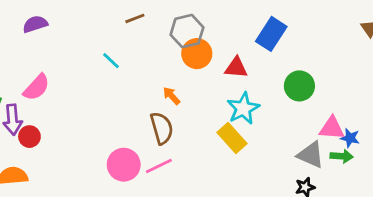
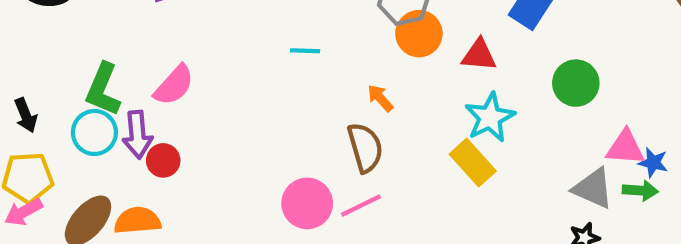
cyan line: (111, 61) -> (305, 51), moved, turned -42

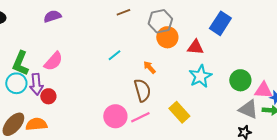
cyan line: (305, 51) -> (114, 55), moved, turned -40
green circle: (576, 83) -> (240, 80), moved
yellow rectangle: (473, 163) -> (179, 112), moved

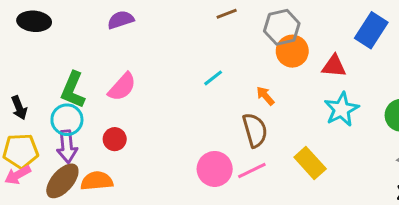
purple arrow: (36, 84) -> (67, 147), moved

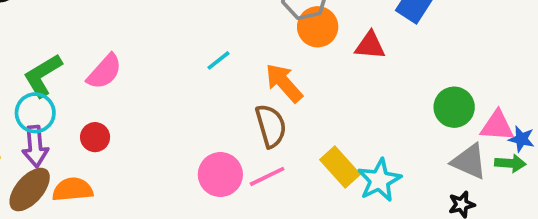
green L-shape: (73, 90) -> (43, 75), turned 36
orange arrow: (265, 96) -> (284, 83), size x1.6
cyan star: (341, 109) -> (379, 180), moved

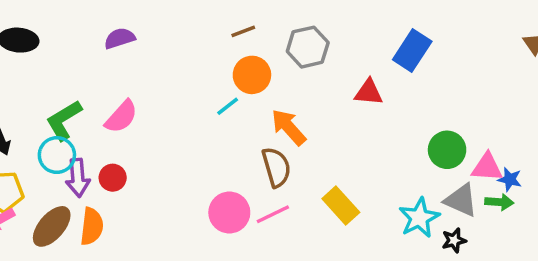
orange circle: (318, 27) -> (252, 75), moved
purple arrow: (35, 146) -> (78, 178), moved
cyan star: (379, 180) -> (419, 218), moved
orange semicircle: (73, 189) -> (92, 226), turned 102

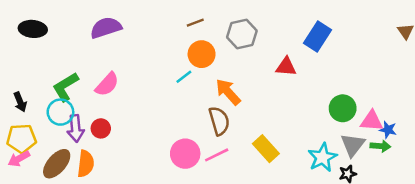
purple semicircle: (120, 38) -> (106, 28), size x1.4
gray triangle: (461, 200) -> (353, 145), turned 44

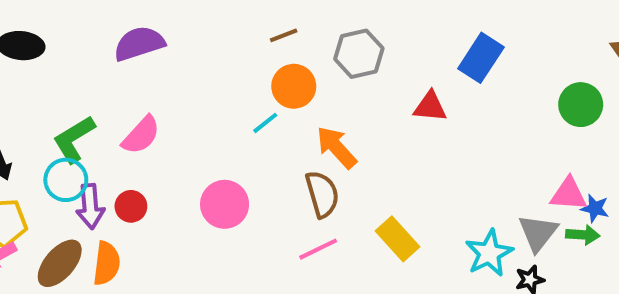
green circle: (343, 108) -> (581, 105), moved
pink circle: (185, 154) -> (225, 204), moved

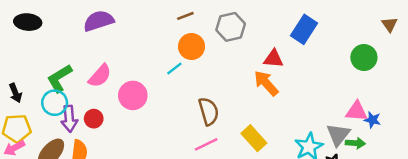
orange arrow: (336, 147) -> (266, 83), moved
pink circle: (225, 204) -> (133, 95), moved
green arrow: (583, 235) -> (355, 143), moved

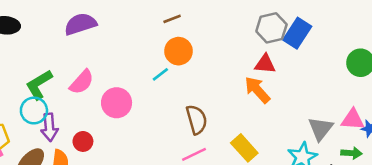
gray hexagon: (231, 27) -> (271, 28), moved
red circle: (94, 119) -> (83, 141), moved
gray triangle: (338, 135) -> (320, 129), moved

